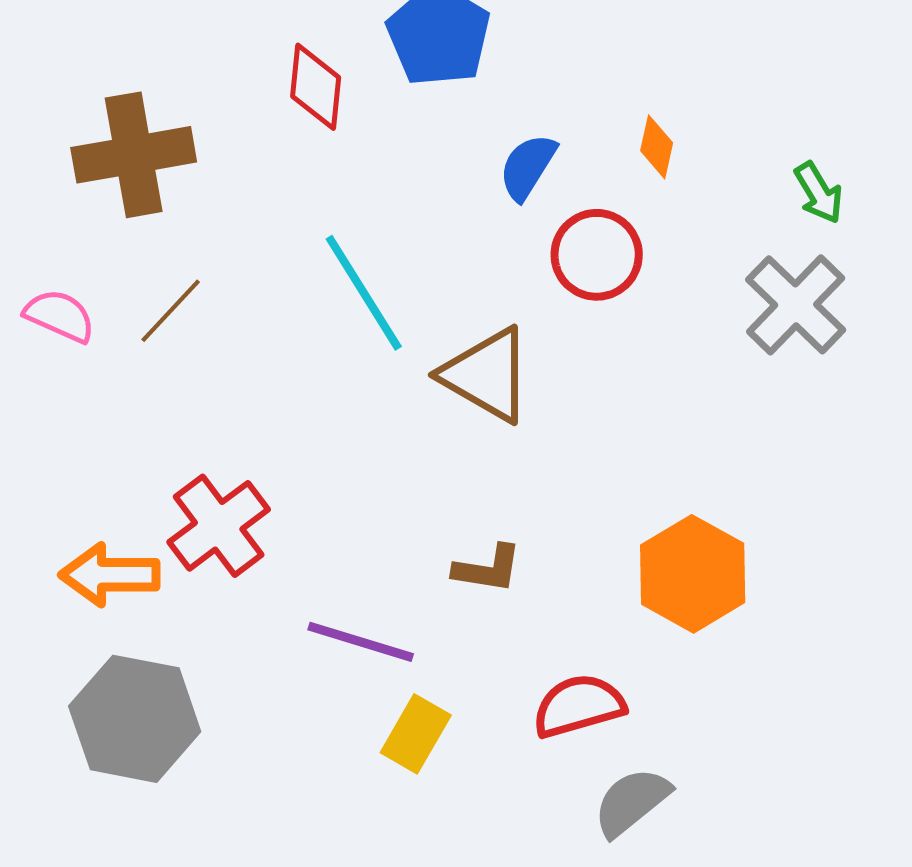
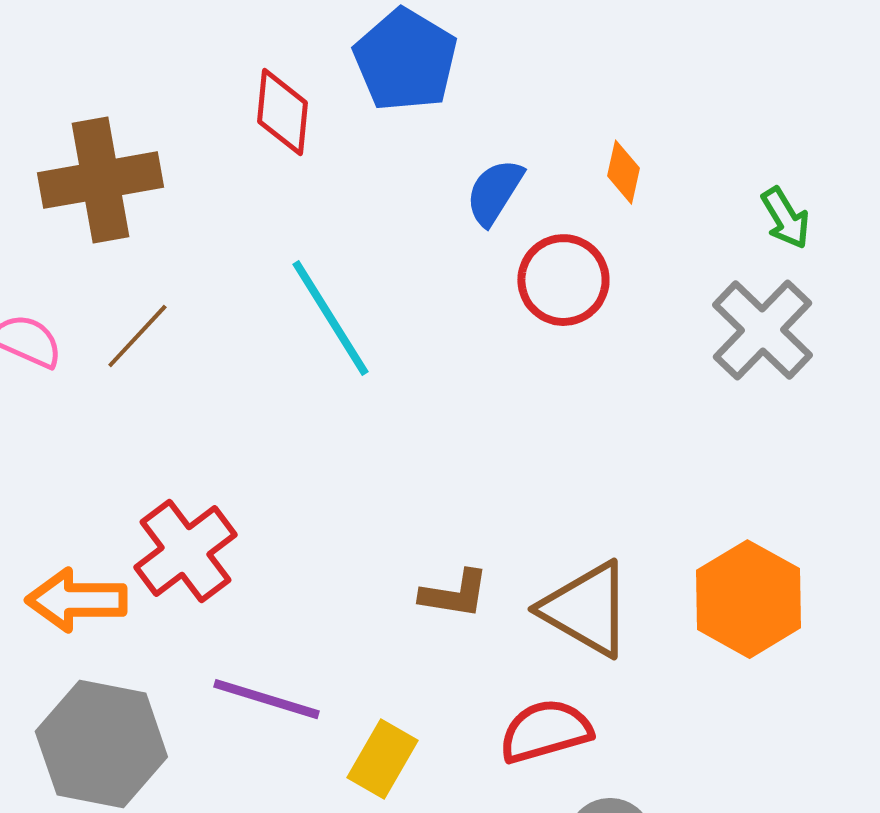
brown triangle: (487, 375) -> (586, 609), moved
orange hexagon: (693, 574) -> (748, 599), moved
purple line: (361, 642) -> (266, 699), moved

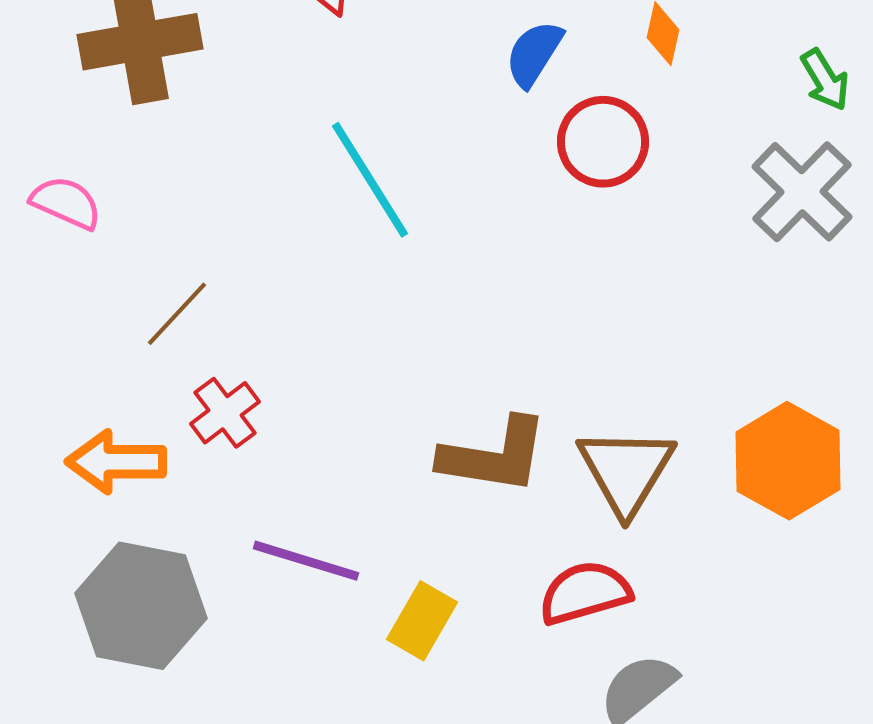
brown line: (137, 336) -> (177, 314), moved
red cross: (185, 551) -> (225, 413), size x0.7
brown L-shape: (454, 594) -> (494, 456), size x1.6
brown triangle: (586, 609) -> (626, 471), turned 31

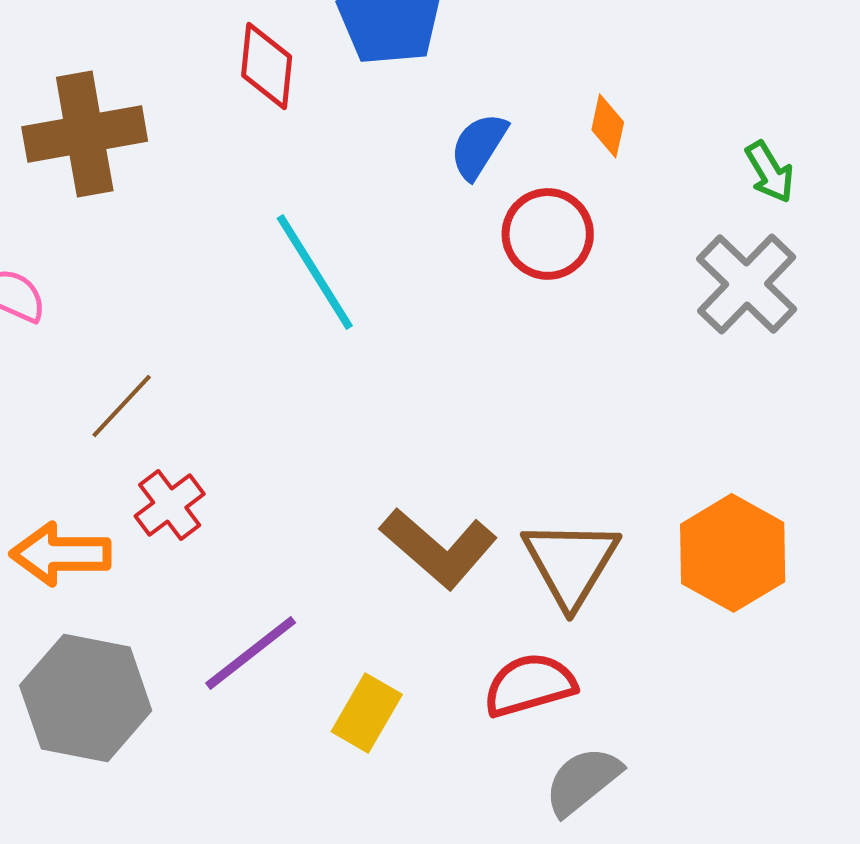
brown L-shape: (494, 456) -> (439, 548), turned 32
purple line: (306, 561) -> (251, 653), turned -55

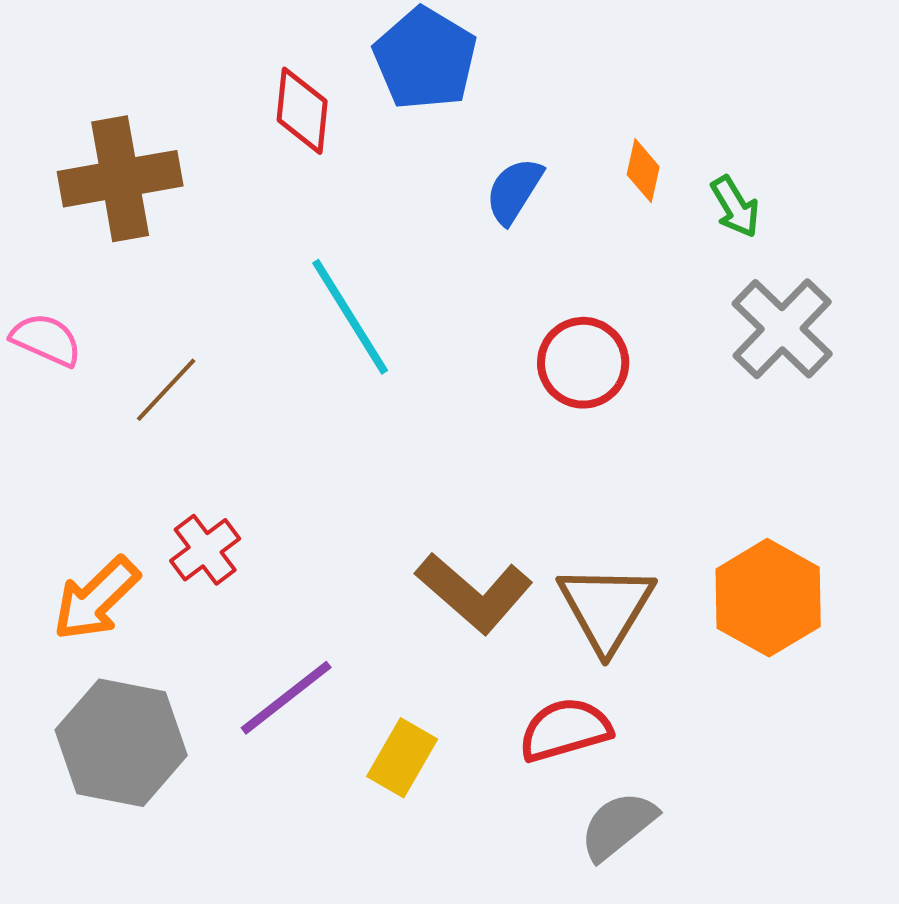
green arrow: (770, 172) -> (735, 207), moved
red circle: (548, 234) -> (583, 363), moved
brown line: (122, 406) -> (166, 390), moved
orange arrow: (61, 554) -> (96, 599), turned -44

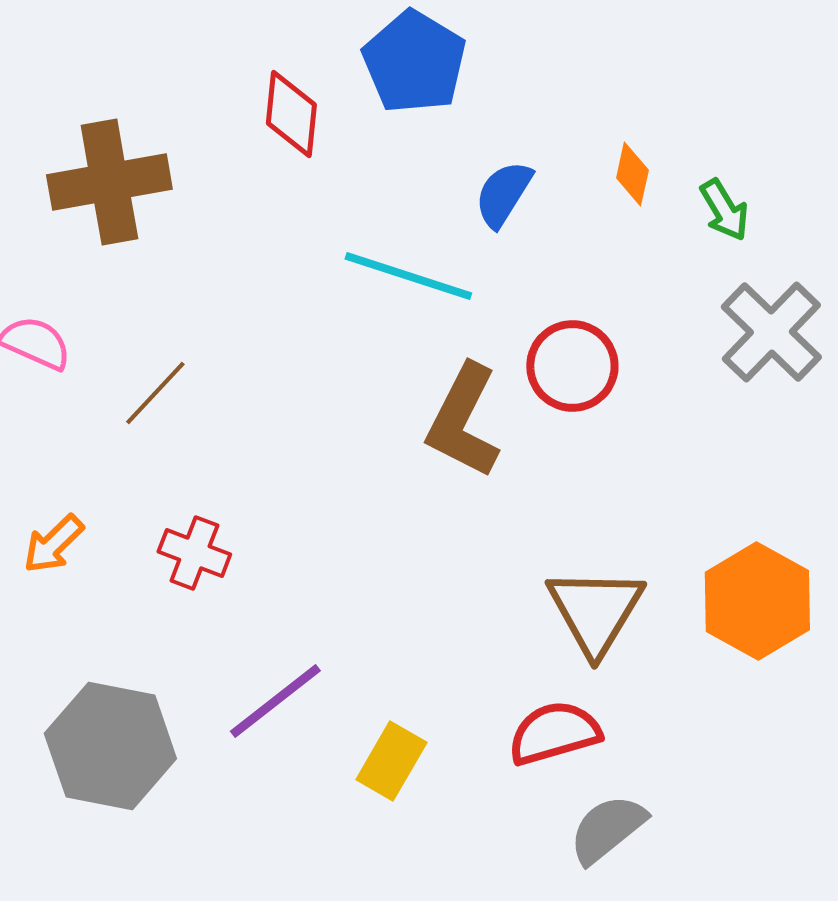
cyan line: (350, 317) -> (408, 276), moved, turned -40
red cross: (205, 550) -> (194, 553), turned -32
brown L-shape: (474, 593) -> (463, 421), moved, turned 76
orange arrow: (96, 599) -> (53, 544), moved, size x0.7

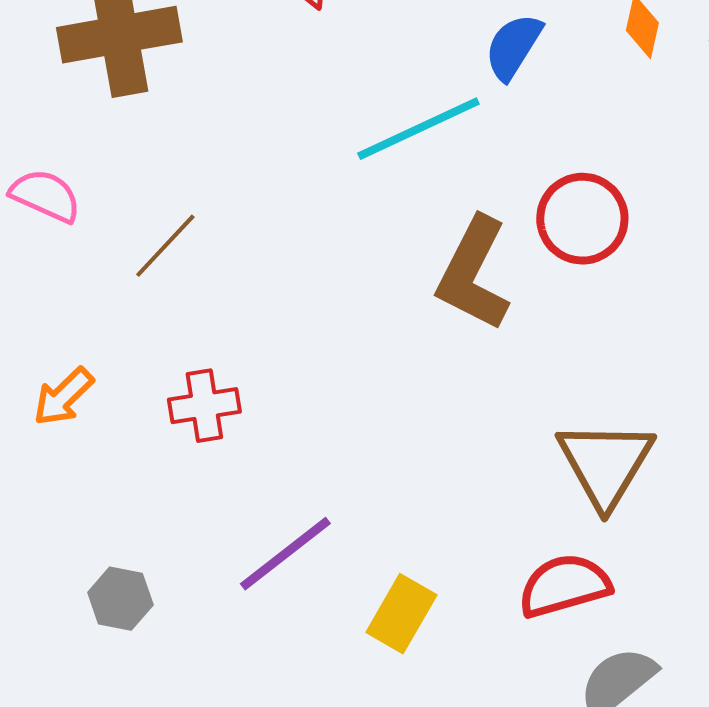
cyan line: (408, 276) -> (418, 129), turned -43
red cross: (194, 553) -> (204, 406), turned -30
gray hexagon: (110, 746) -> (120, 599), size x0.5

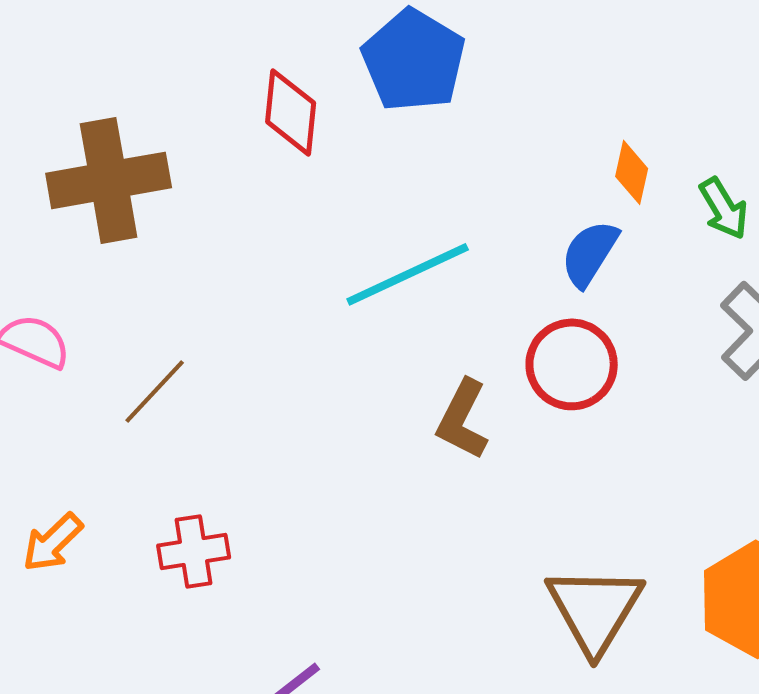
blue semicircle: (513, 47) -> (590, 253), moved
brown L-shape: (473, 274) -> (463, 419), size x0.7

